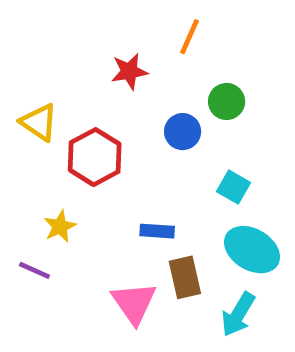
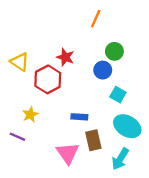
red star: (129, 71) -> (65, 57), moved, turned 30
blue circle: (183, 132) -> (103, 70), moved

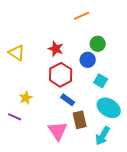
orange line: (96, 19) -> (82, 16), turned 42
red hexagon: (48, 79) -> (61, 75), moved
blue rectangle: (79, 117) -> (68, 100), turned 32

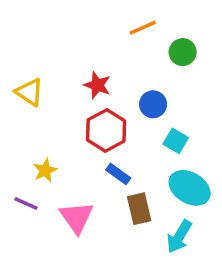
green circle: (98, 44) -> (183, 52), moved
pink triangle: (58, 131) -> (76, 217), moved

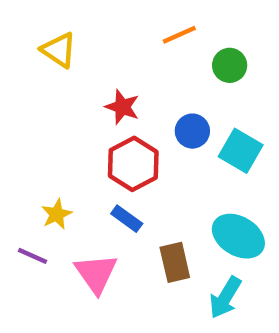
yellow triangle: (29, 92) -> (59, 50), moved
cyan square: (176, 141) -> (241, 151), moved, size x1.4
blue rectangle: (118, 174) -> (127, 219), moved

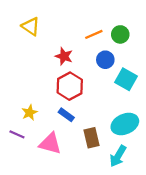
orange line: (179, 35) -> (94, 34), moved
blue circle: (192, 131) -> (105, 60), moved
cyan ellipse: (238, 236) -> (125, 124), turned -55
pink triangle: (96, 273) -> (50, 144), turned -40

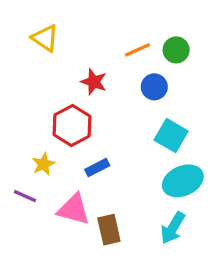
cyan square: (126, 79) -> (171, 136), moved
red hexagon: (70, 86) -> (72, 125), moved
blue rectangle: (66, 115) -> (97, 167), turned -63
brown rectangle: (92, 138) -> (109, 230), moved

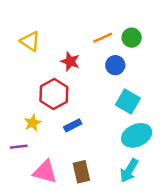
yellow triangle: (45, 38) -> (30, 41), moved
purple line: (25, 196) -> (19, 147), turned -30
pink triangle: (74, 209) -> (45, 172), moved

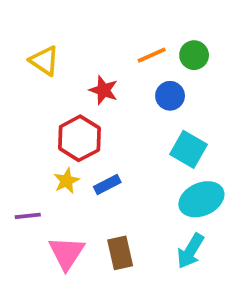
yellow star: (33, 123) -> (67, 181), moved
pink triangle: (45, 172) -> (67, 253), turned 48

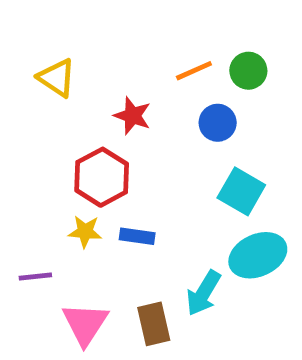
yellow star: (67, 181) -> (85, 232), turned 30
blue rectangle: (107, 184) -> (137, 236), turned 35
cyan arrow: (190, 251) -> (203, 293), moved

